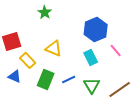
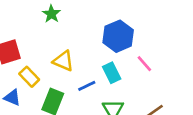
blue line: (69, 79) -> (87, 86), moved

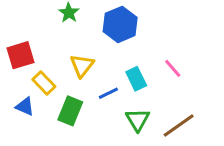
blue hexagon: (118, 36) -> (120, 24), moved
yellow triangle: (63, 61) -> (82, 65), turned 45

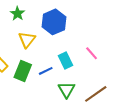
yellow triangle: (82, 65) -> (27, 40), moved
green rectangle: (70, 111) -> (23, 71), moved

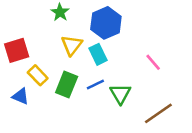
cyan rectangle: (65, 61) -> (98, 54), moved
green triangle: (67, 90) -> (120, 94), moved

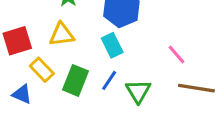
yellow triangle: (72, 45) -> (62, 35), moved, turned 45
blue line: (95, 85) -> (109, 80), turned -30
brown line: (158, 113) -> (196, 88), moved, turned 44

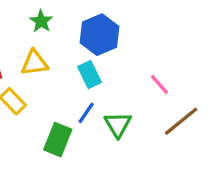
green rectangle: (75, 80) -> (58, 140), moved
brown line: (196, 88) -> (181, 121), turned -48

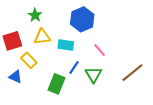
green star: (41, 21) -> (35, 15), moved
cyan rectangle: (89, 75) -> (66, 45), moved, turned -56
pink line: (159, 85) -> (100, 50), moved

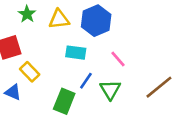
green star: (35, 15) -> (27, 14), moved
yellow triangle: (42, 37) -> (59, 19), moved

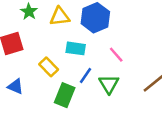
yellow rectangle: (30, 72) -> (49, 67), moved

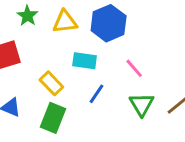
green triangle: (109, 84) -> (142, 104), moved
green rectangle: (65, 95) -> (53, 118), moved

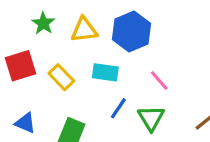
yellow rectangle: (51, 83) -> (61, 77), moved
green triangle: (142, 104) -> (151, 118), moved

